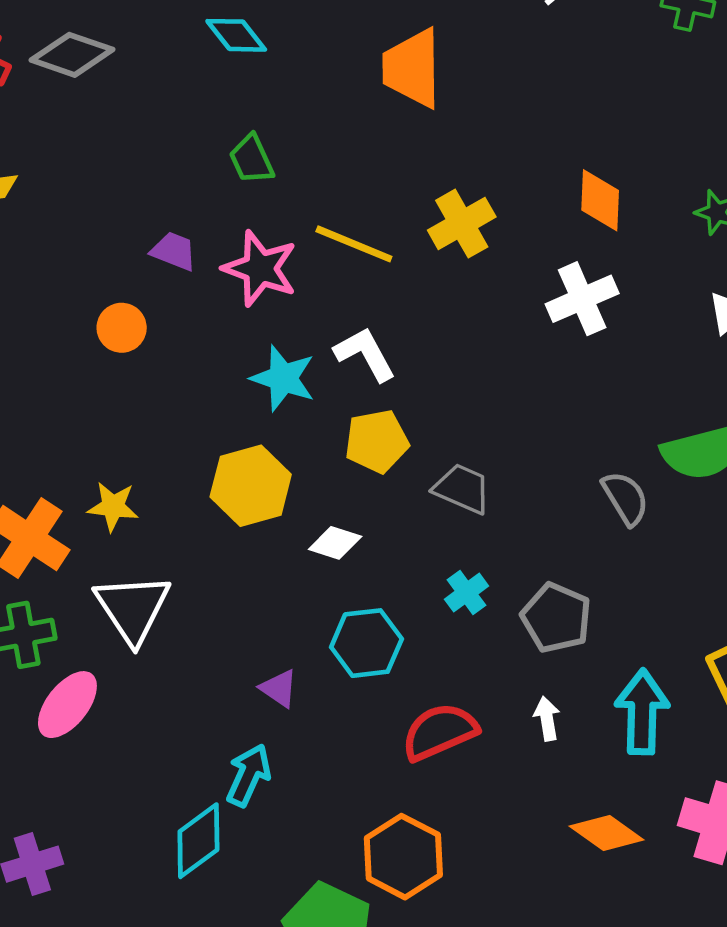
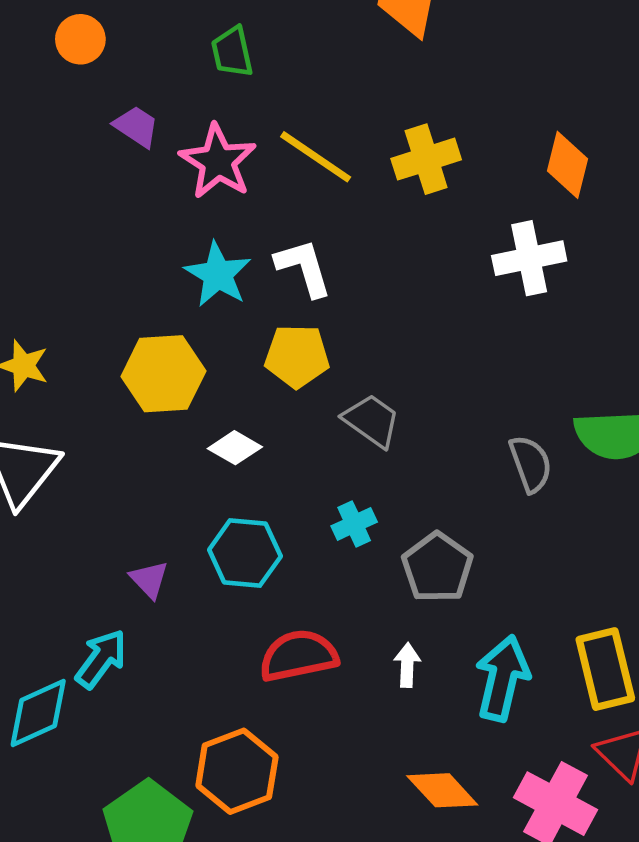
orange circle: (122, 328) -> (80, 39), moved

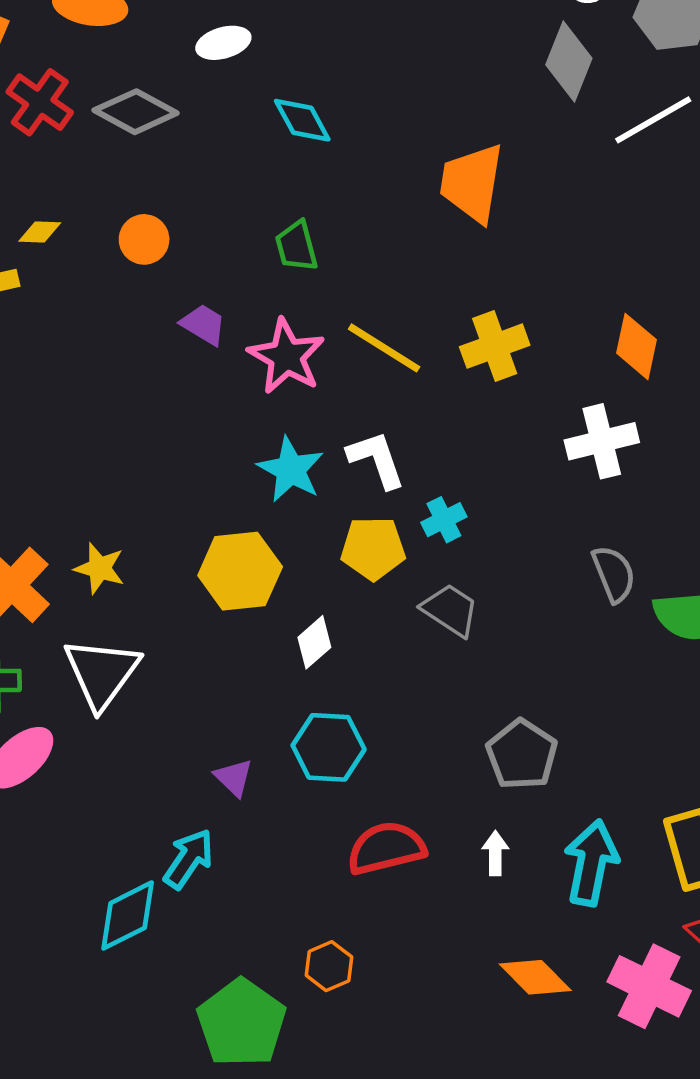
white diamond: (235, 448) -> (314, 642), turned -69
gray semicircle: (531, 464) -> (614, 574), moved
cyan cross: (354, 524) -> (444, 520), moved
orange hexagon: (237, 771) -> (329, 966), size x0.6

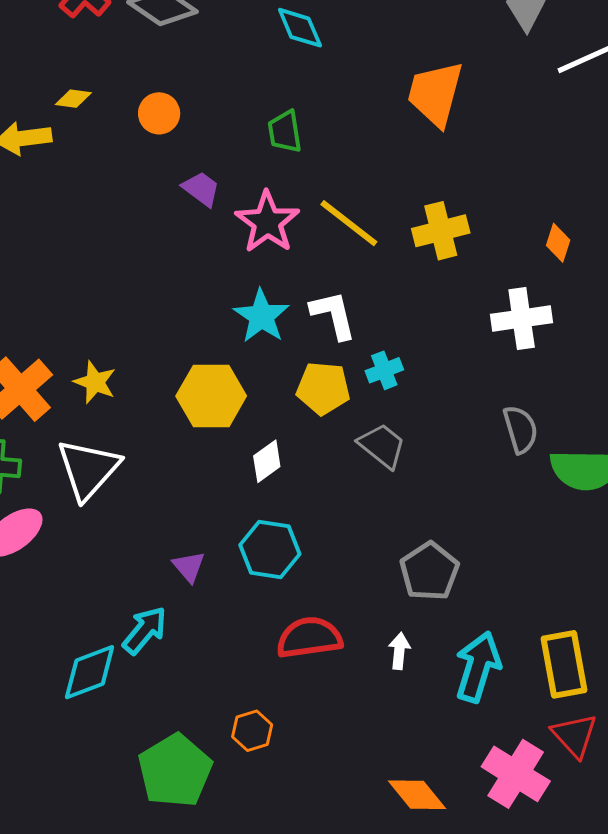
orange diamond: (637, 346) -> (558, 243), size x0.7
orange diamond: (535, 977) -> (417, 795), moved

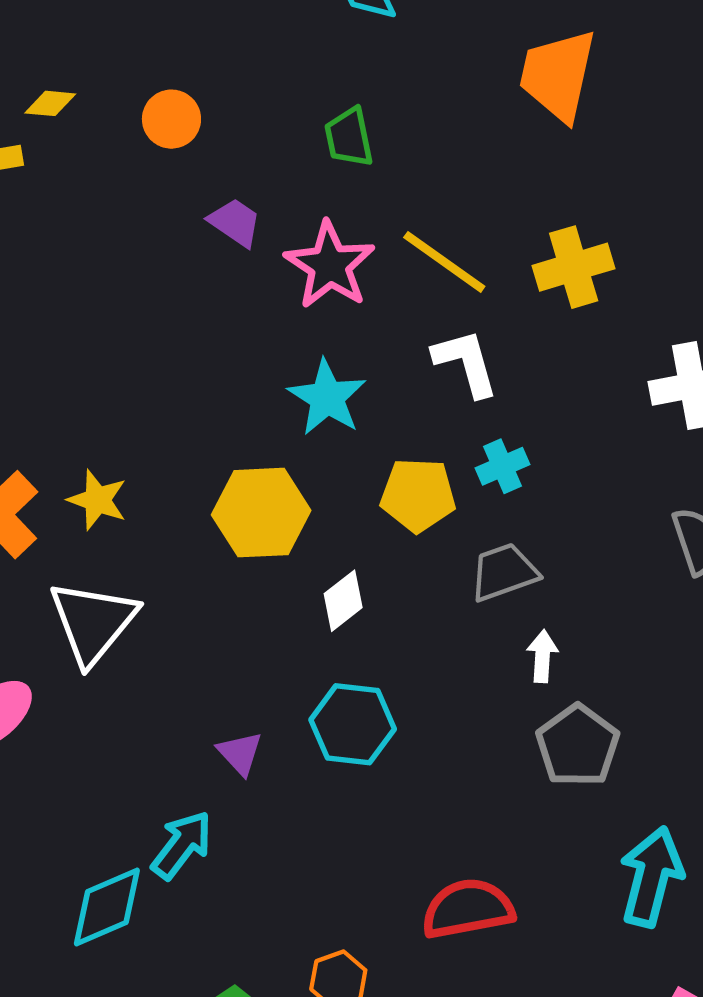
white L-shape: (333, 315) -> (466, 363), moved
gray trapezoid: (382, 446) -> (504, 572), turned -56
red semicircle: (309, 638) -> (468, 909), moved
white arrow: (399, 651) -> (542, 656), moved

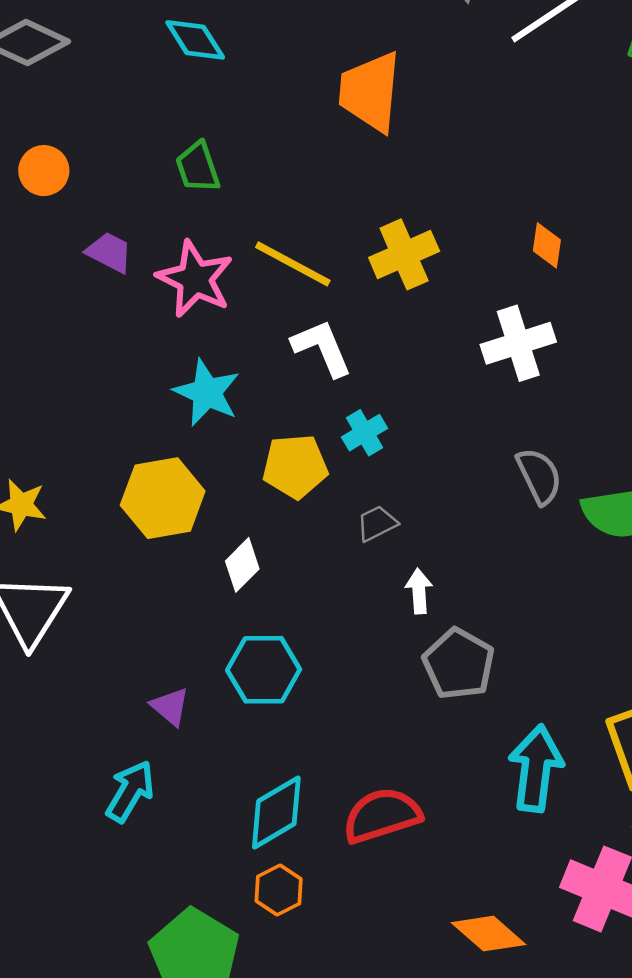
gray trapezoid: (504, 572) -> (377, 523), size x0.7
cyan diamond: (107, 907) -> (276, 812), moved

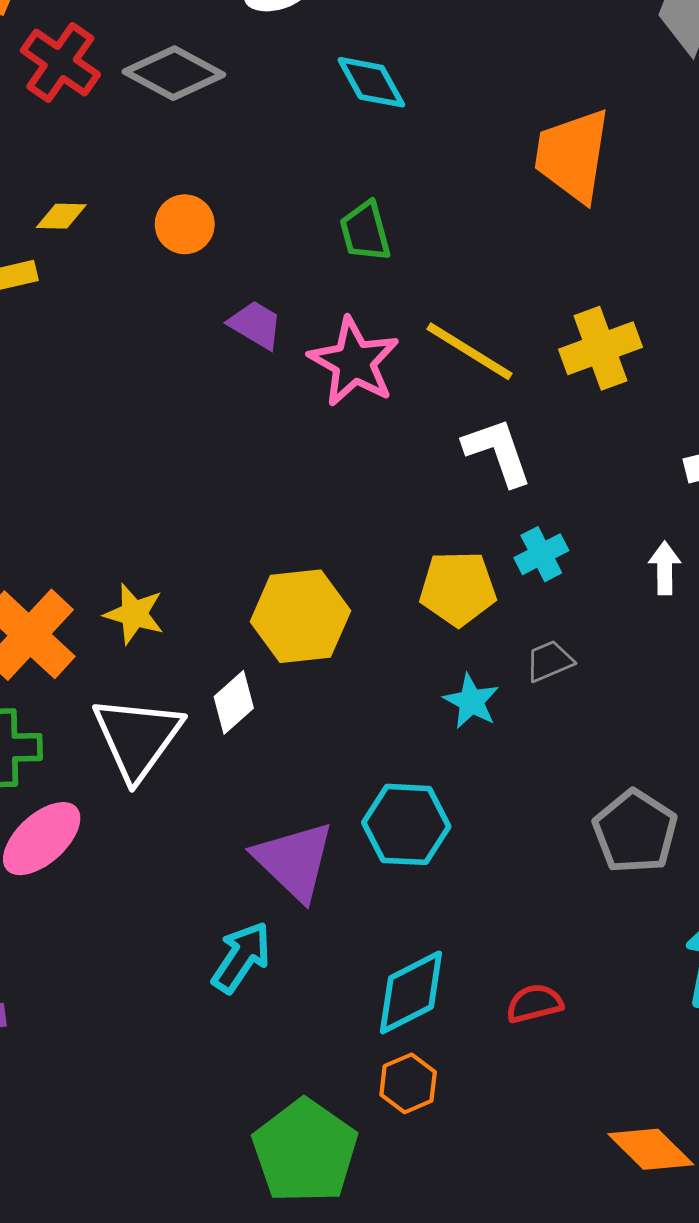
cyan star: (207, 393) -> (471, 701), moved, size x0.7
white diamond: (242, 565) -> (234, 702), moved
white arrow: (419, 591) -> (665, 568), moved
purple triangle: (170, 706) -> (294, 861), size x1.8
red semicircle: (382, 815) -> (534, 1003), size x0.6

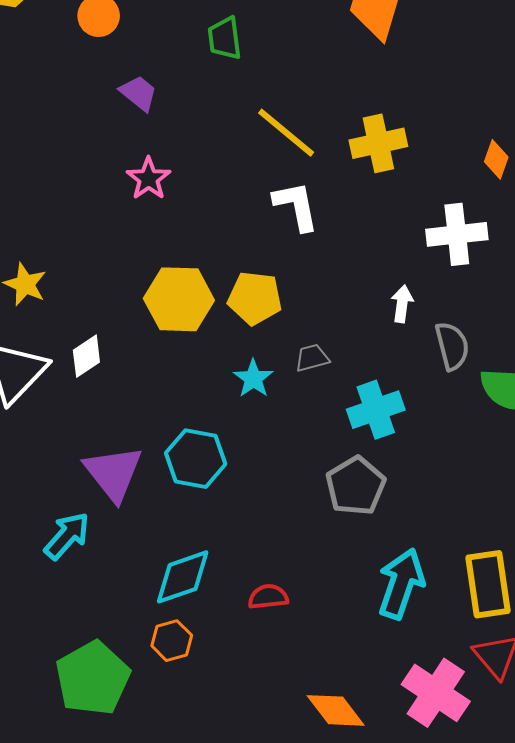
pink star: (354, 362) -> (148, 179), moved, size x0.7
cyan cross: (541, 554) -> (376, 410), moved, size x1.5
yellow hexagon: (300, 616) -> (179, 299), moved

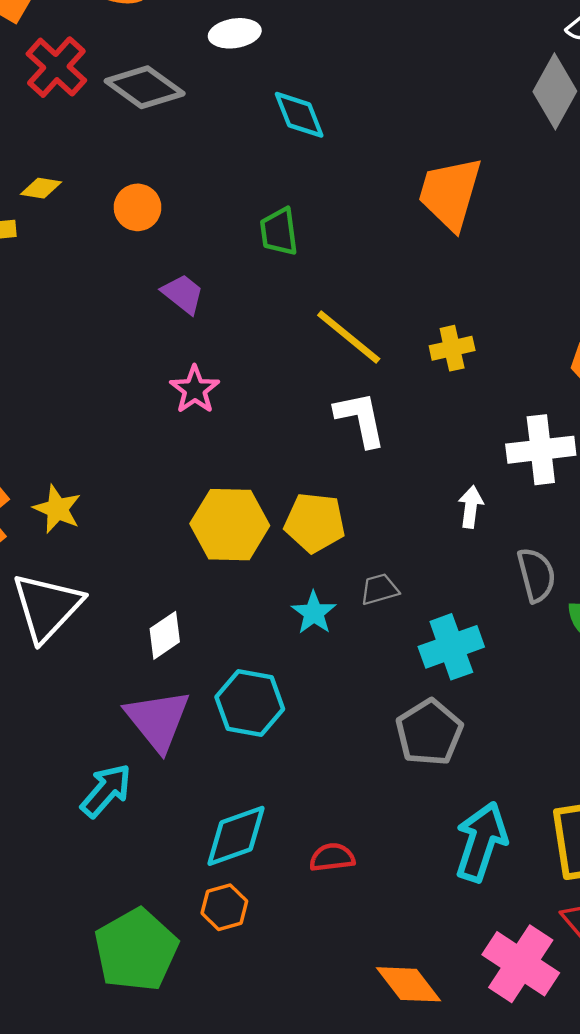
yellow cross: (378, 143) -> (452, 348), size x0.7
white arrow: (402, 304) -> (471, 507), moved
white diamond: (86, 356) -> (165, 635), moved

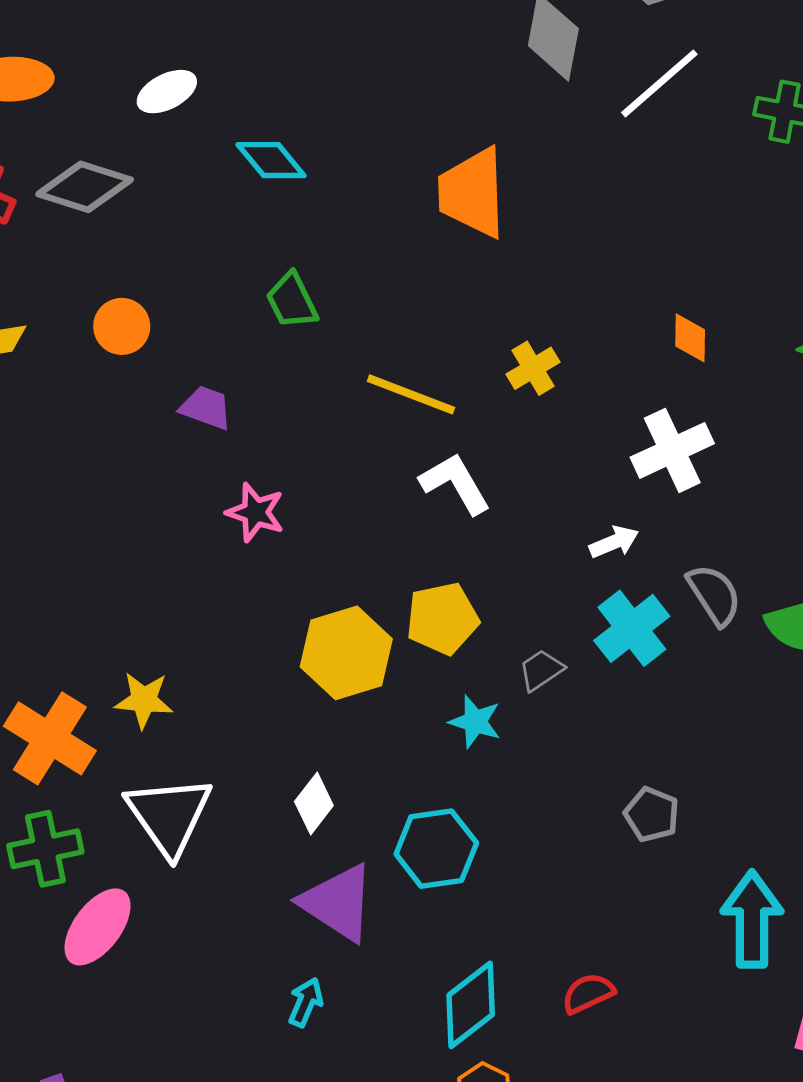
white arrow: (471, 507) -> (614, 542), turned 78
cyan cross: (451, 647) -> (632, 628), moved
gray pentagon: (429, 732) -> (652, 814), size x0.7
cyan arrow: (106, 791) -> (306, 1002), size x0.7

